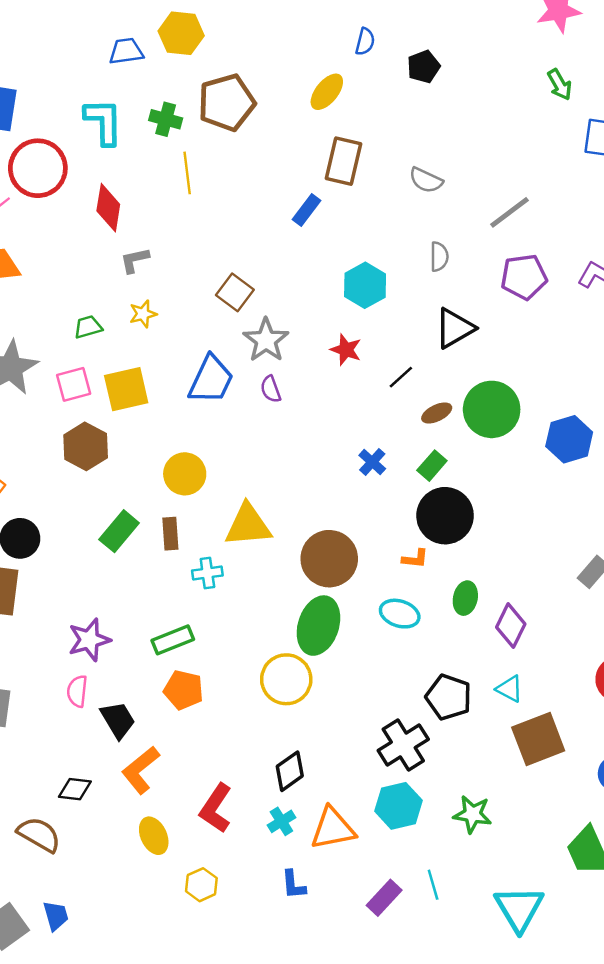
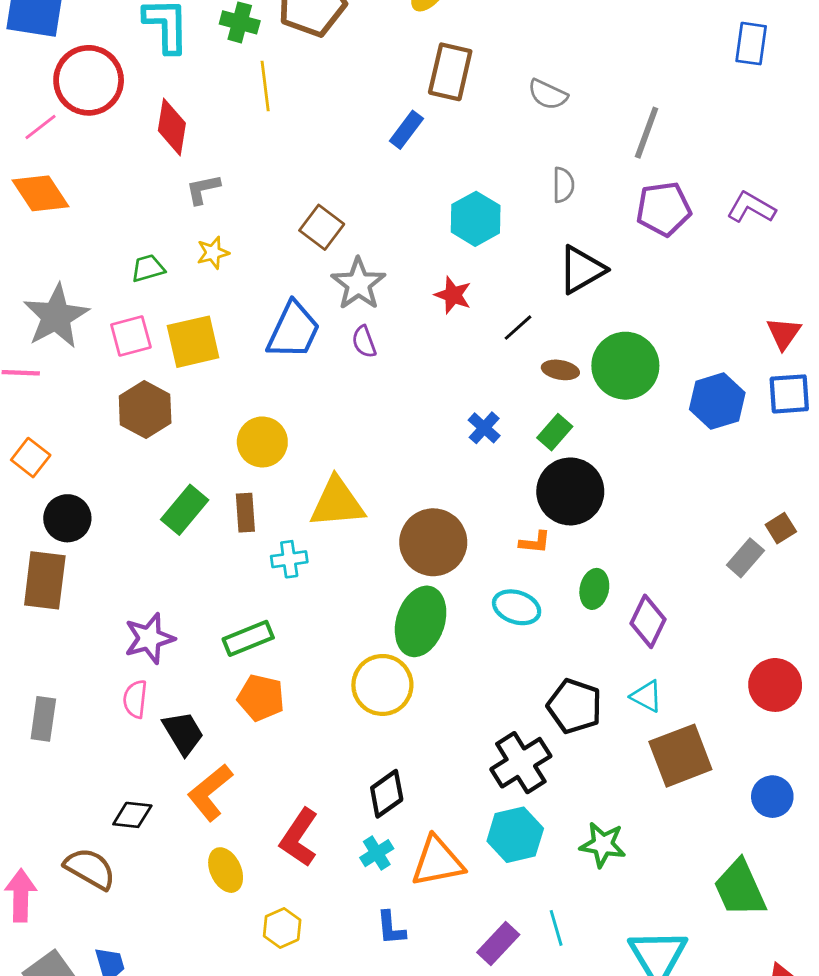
gray line: (510, 212) -> (647, 133), turned -33
brown ellipse: (437, 413) -> (560, 370), turned 36

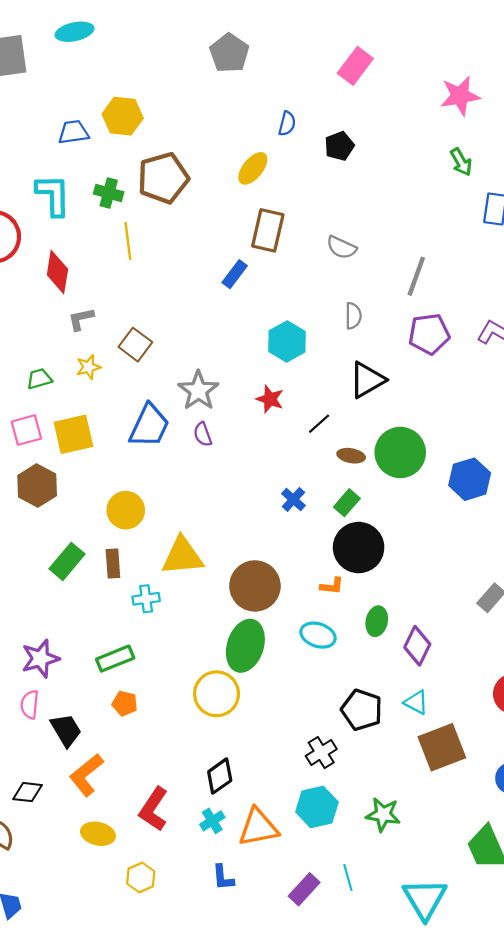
brown square: (322, 227) -> (135, 345), moved
orange pentagon: (261, 698) -> (125, 703), size x0.7
black cross: (521, 763) -> (321, 753), size x0.7
yellow ellipse: (226, 870) -> (98, 834), turned -52

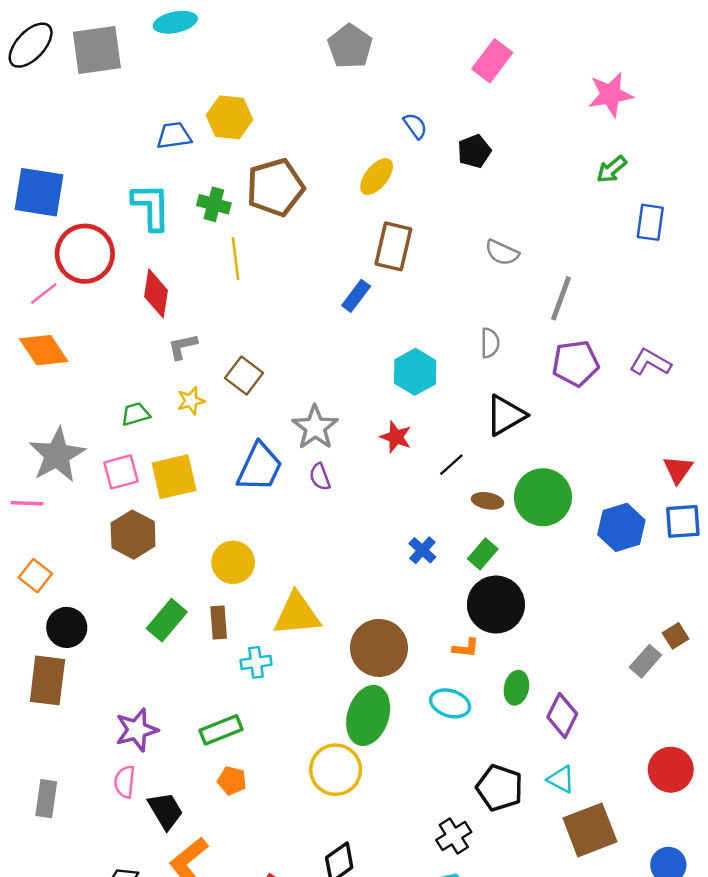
blue semicircle: (287, 124) -> (415, 126), turned -50
green arrow: (461, 162) -> (612, 169), turned 80
gray semicircle: (341, 247) -> (502, 252), moved

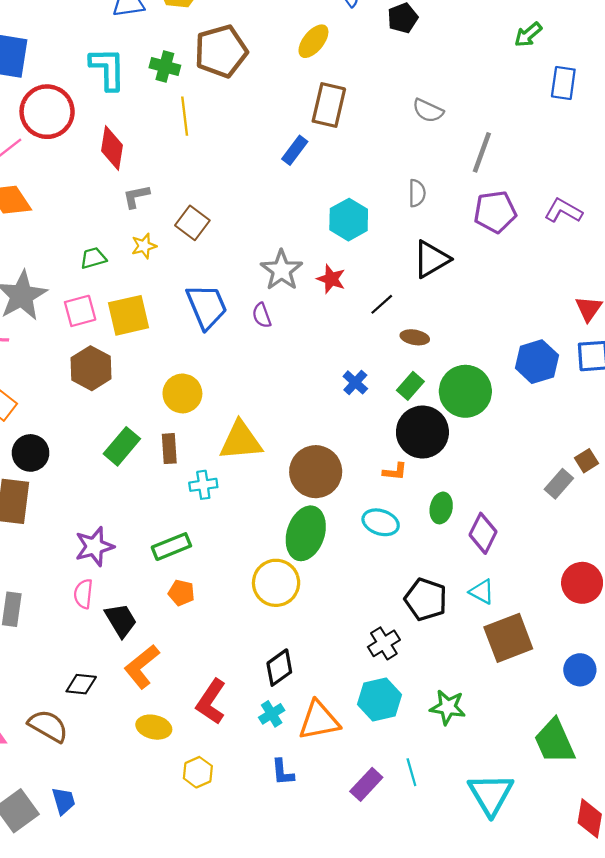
gray star: (315, 427) -> (282, 270), moved
blue trapezoid: (260, 467) -> (207, 307), turned -48
green circle: (543, 497) -> (465, 391), moved

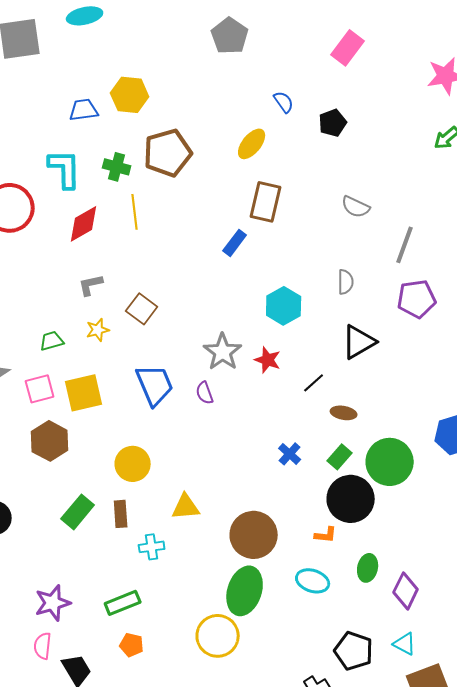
red diamond: (112, 148) -> (84, 224), moved, turned 51
yellow triangle: (241, 441) -> (186, 507), size x0.7

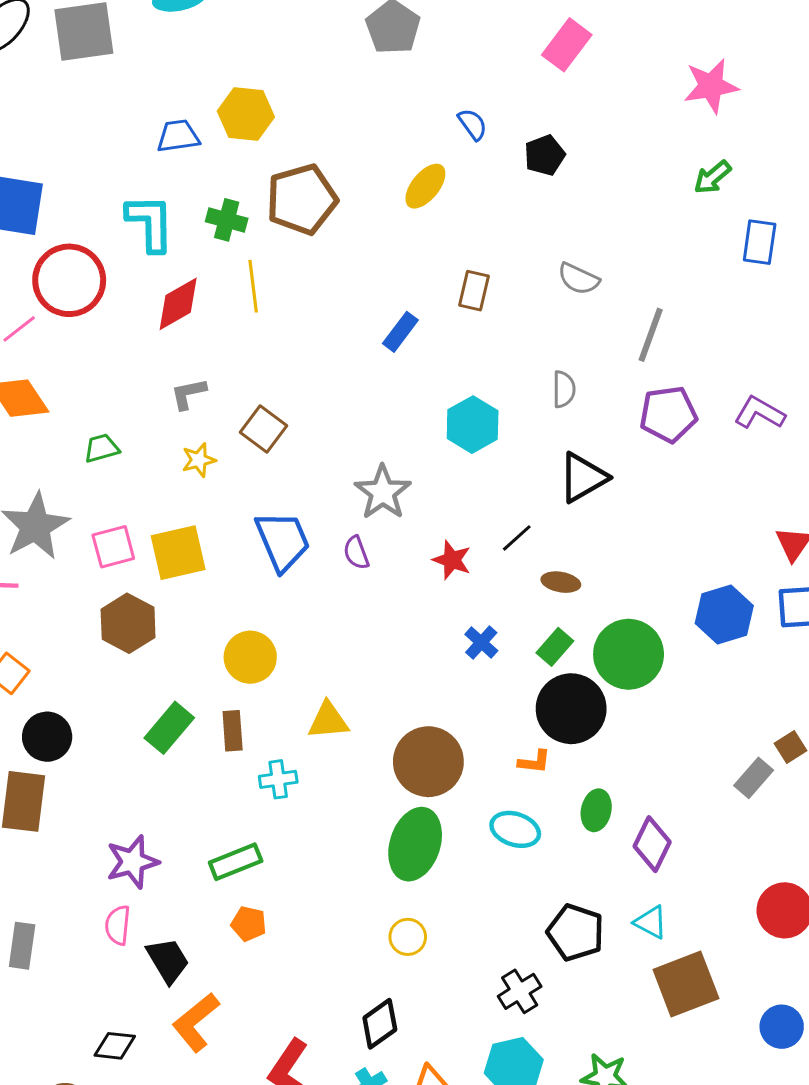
brown rectangle: (266, 202) -> (474, 291), moved, size x0.7
green trapezoid: (52, 341) -> (102, 448), moved
red star: (268, 360) -> (452, 560), moved
yellow circle: (218, 636) -> (408, 937), moved, size x0.6

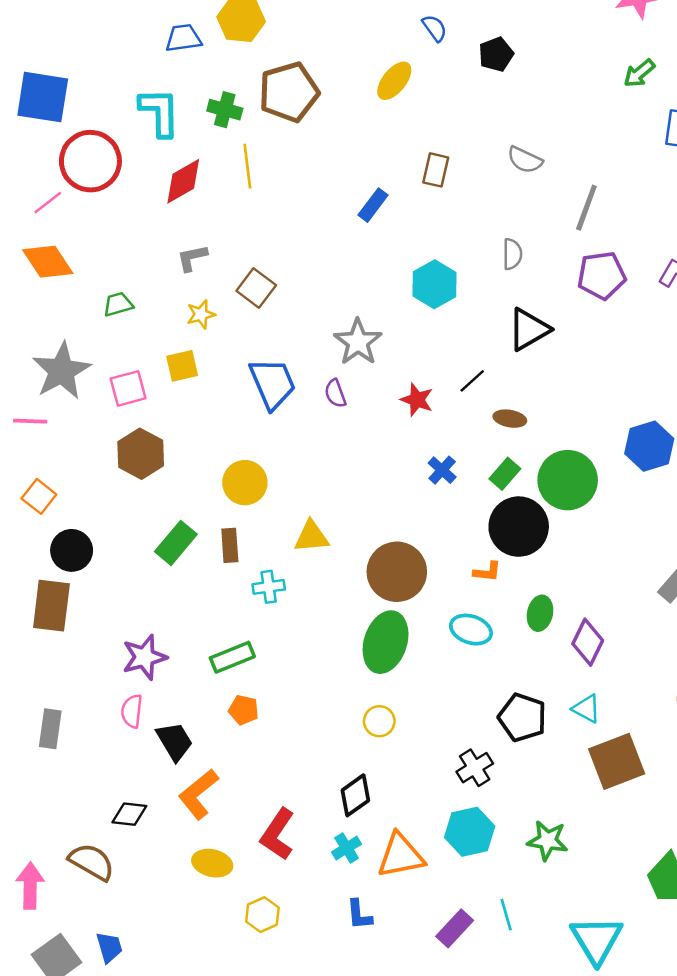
yellow square: (178, 553) -> (182, 366), moved, size x0.7

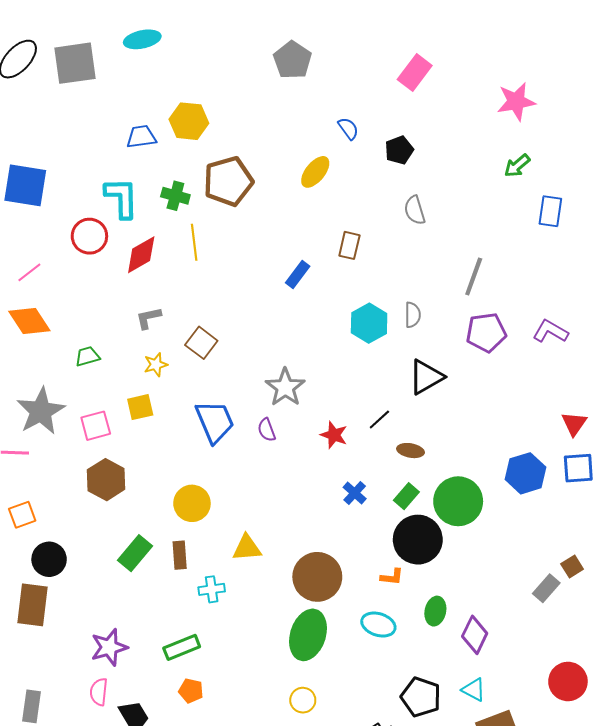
gray semicircle: (525, 160) -> (415, 210), moved, turned 48
red circle: (90, 161) -> (89, 236), moved, size x0.7
cyan hexagon: (435, 284) -> (369, 323), moved
orange square: (39, 496) -> (22, 515), turned 32

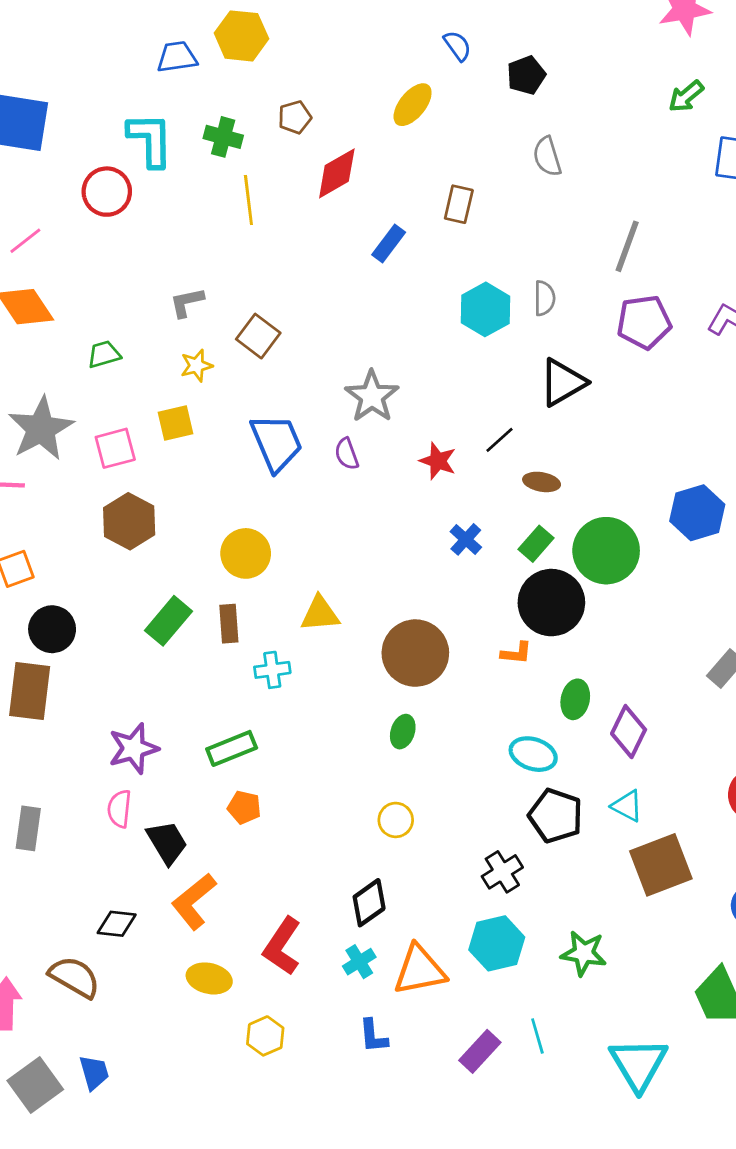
brown pentagon: (228, 181) -> (295, 117), size x0.5
red diamond: (141, 255) -> (337, 173), moved
cyan ellipse: (378, 625) -> (533, 754), moved
green ellipse: (308, 635) -> (403, 732), size x0.5

